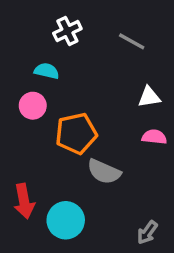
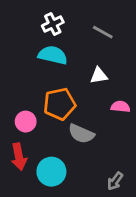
cyan semicircle: (47, 71) -> (53, 55), moved, size x1.5
white triangle: (149, 97) -> (99, 75), moved
pink circle: (33, 106) -> (26, 122), moved

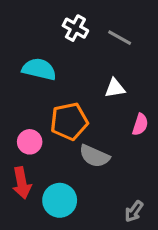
white cross: (53, 24) -> (75, 28), moved, turned -35
cyan semicircle: (53, 55) -> (39, 69), moved
pink semicircle: (120, 107) -> (140, 124), turned 102

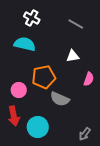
white cross: (75, 28) -> (32, 18), moved

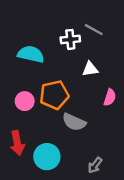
white cross: (32, 18) -> (70, 39), moved, turned -35
pink circle: (19, 90) -> (25, 101), moved
gray arrow: (85, 134) -> (95, 165), moved

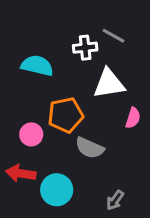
white triangle: (90, 69) -> (109, 84), size x1.6
pink circle: (25, 101) -> (31, 134), moved
red arrow: (17, 143) -> (21, 173), turned 110

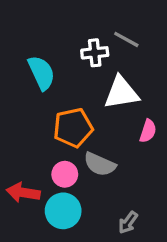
cyan semicircle: (37, 66) -> (41, 73), turned 52
pink circle: (31, 134) -> (65, 174), moved

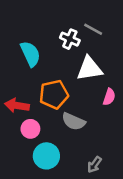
white cross: (95, 53) -> (70, 39), turned 30
pink circle: (65, 174) -> (30, 129), moved
red arrow: (23, 193) -> (17, 105), moved

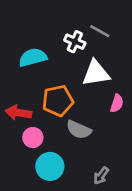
cyan semicircle: (30, 54) -> (33, 57), turned -80

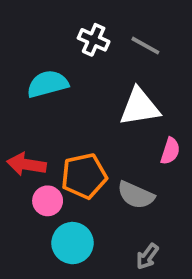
white cross: (75, 42) -> (94, 40), moved
orange pentagon: (58, 101) -> (84, 176), moved
gray semicircle: (79, 130) -> (136, 195), moved

